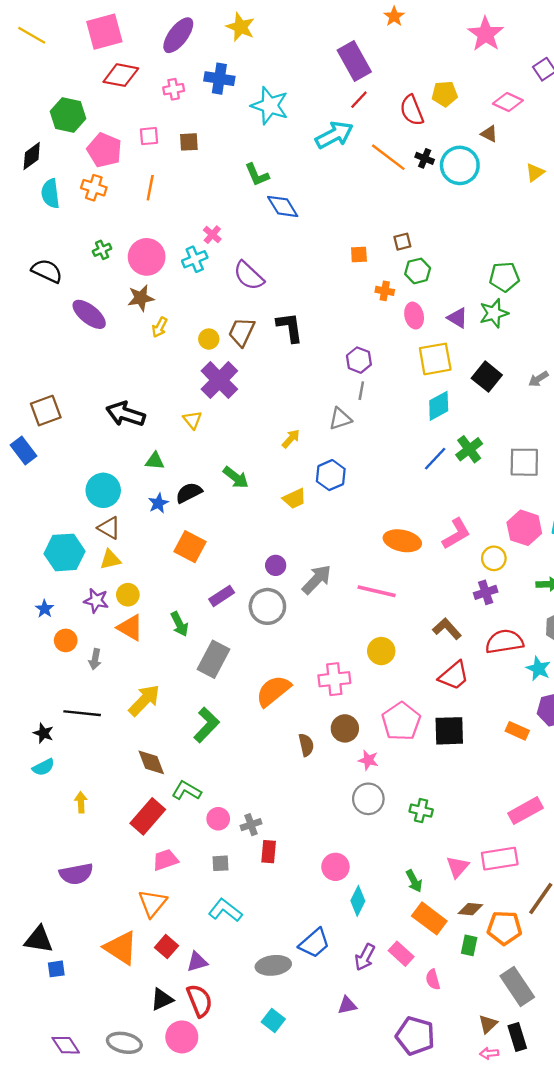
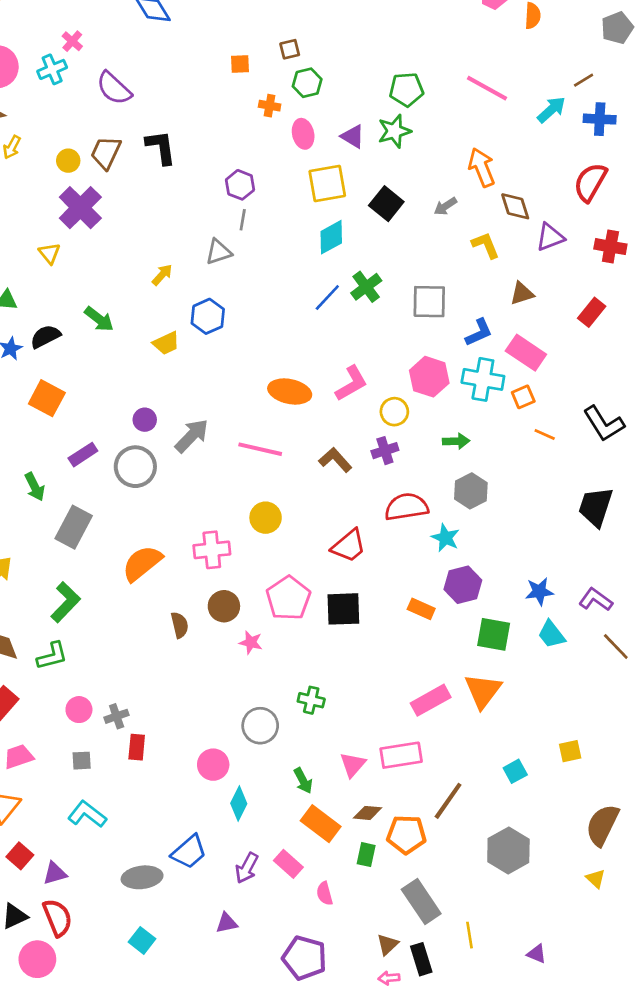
brown L-shape: (447, 629) -> (335, 460), moved
green L-shape: (187, 791) -> (52, 656), moved, turned 136
gray circle: (368, 799) -> (260, 726), moved

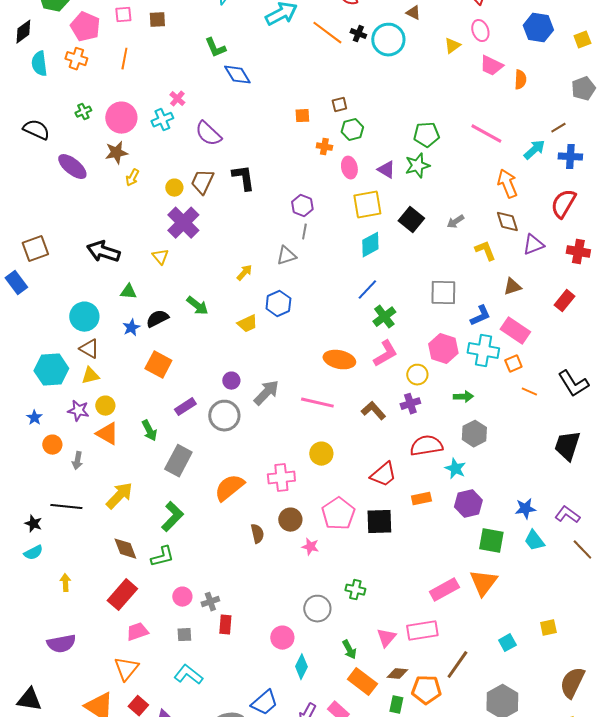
orange arrow: (482, 167) -> (507, 184), moved
green cross: (366, 287) -> (384, 317), moved
orange rectangle: (421, 609) -> (421, 499), moved, turned -36

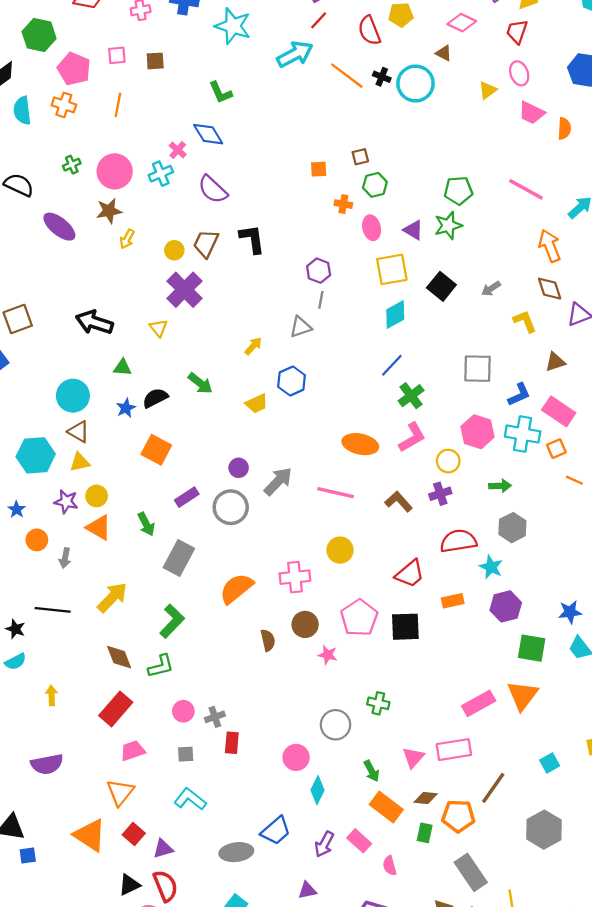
blue diamond: (237, 75) -> (208, 134), moved

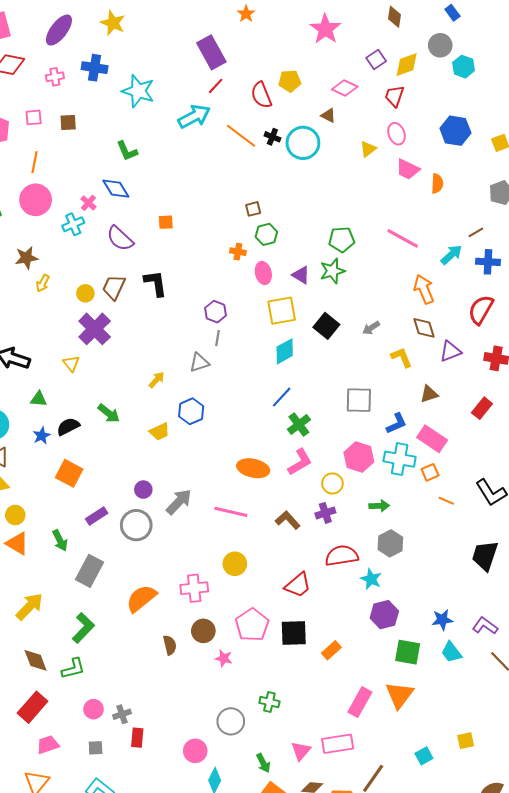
orange square: (319, 169) -> (166, 222), moved
pink circle: (115, 171) -> (36, 200), moved
orange rectangle: (453, 601) -> (331, 650), moved, turned -30
pink rectangle: (479, 703) -> (360, 702), turned -32

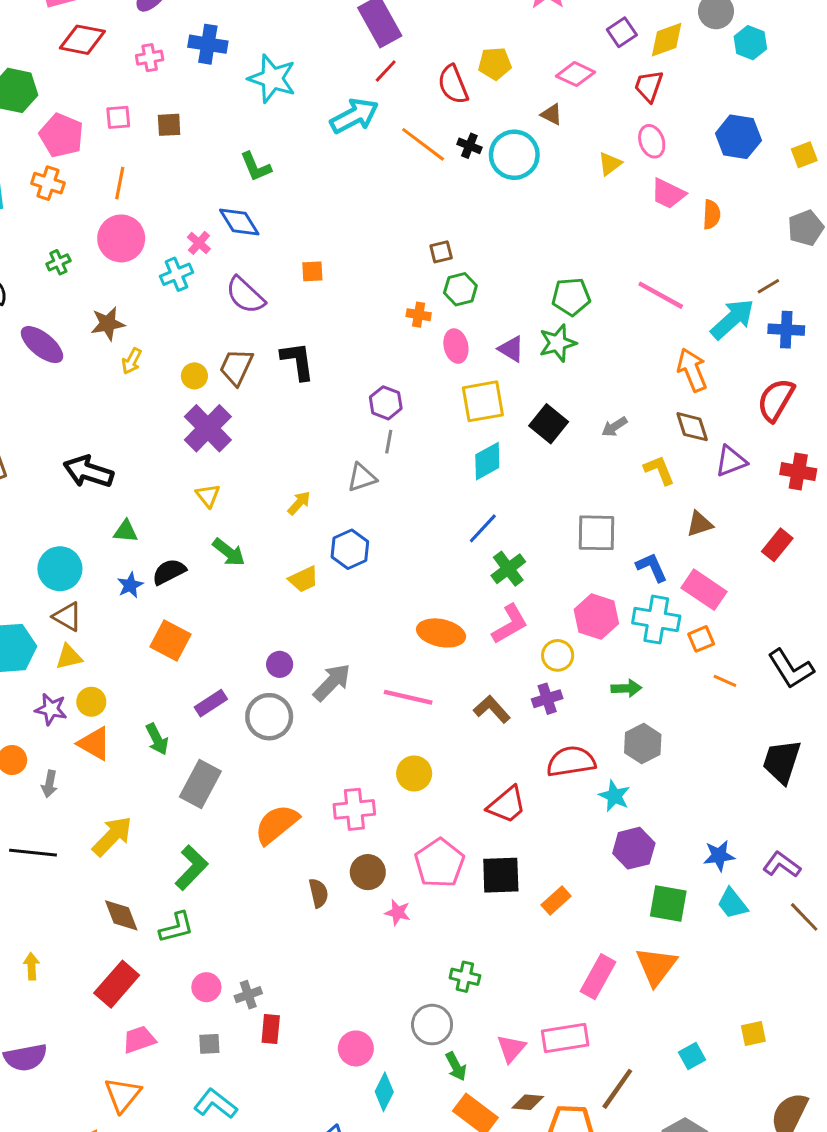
cyan arrow: (451, 255) -> (732, 319), size x1.4
yellow triangle: (71, 363) -> (208, 495), moved
blue L-shape: (397, 423) -> (652, 567), turned -90
gray circle: (231, 721) -> (432, 1025), moved

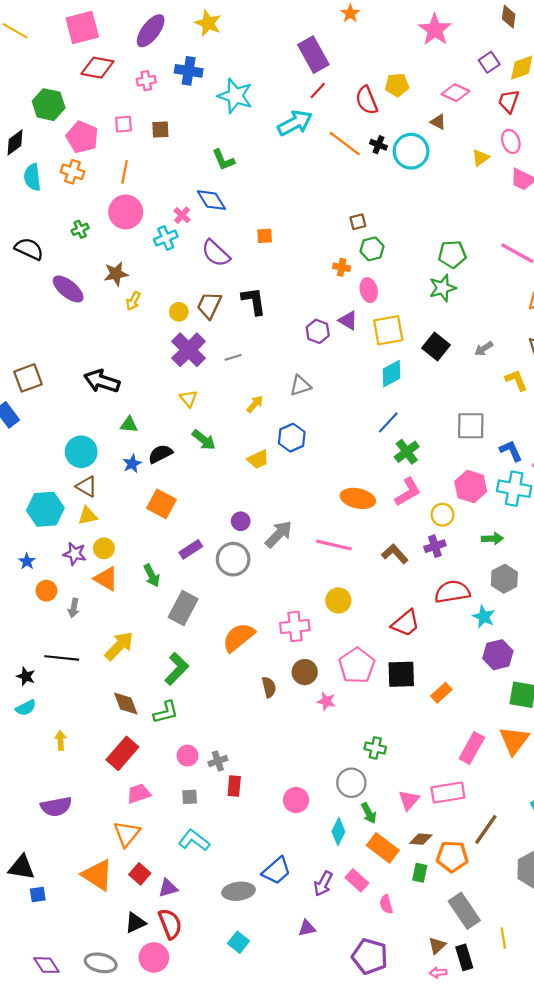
purple triangle: (511, 349) -> (348, 320), moved
gray line: (389, 442) -> (233, 357), moved, turned 63
cyan diamond: (384, 1092) -> (338, 832), moved

